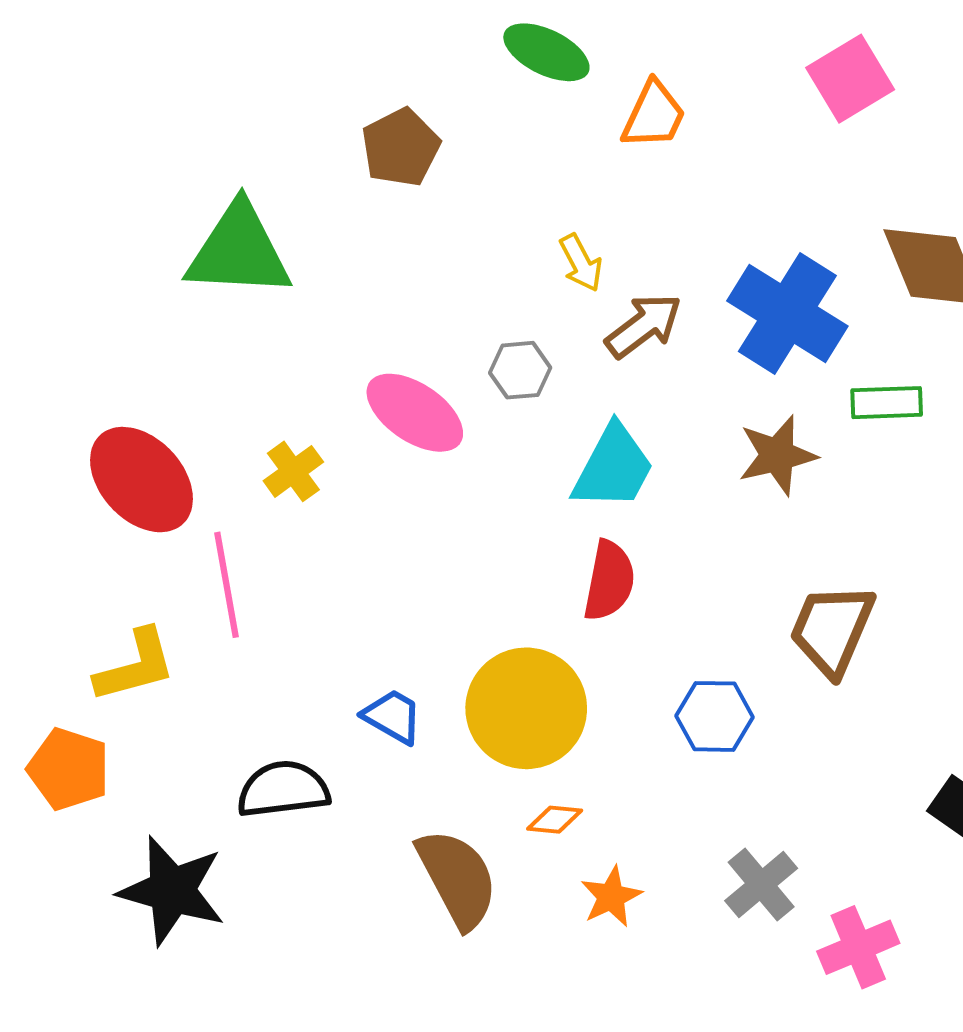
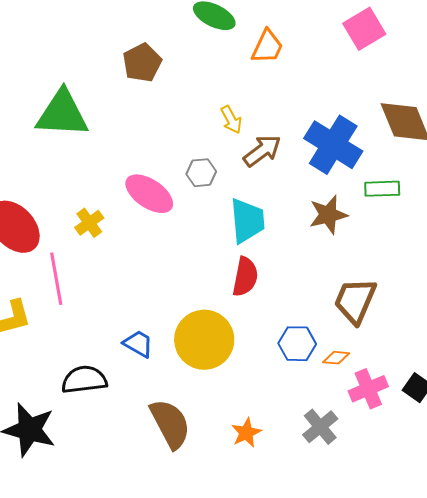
cyan trapezoid: (613, 467) -> (247, 221), turned -33
orange diamond: (555, 820) -> (336, 358), moved
pink cross: (858, 947) -> (368, 389), moved

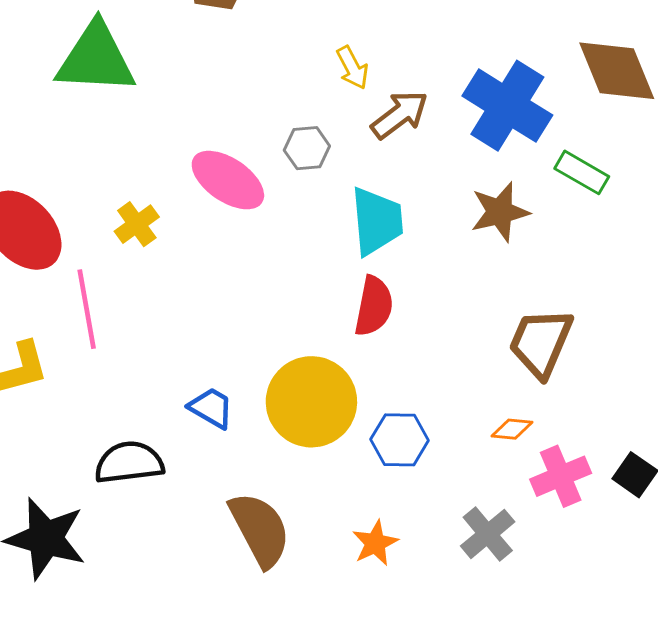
green rectangle: (382, 189) -> (582, 172), turned 32
blue hexagon: (297, 344) -> (400, 440), moved

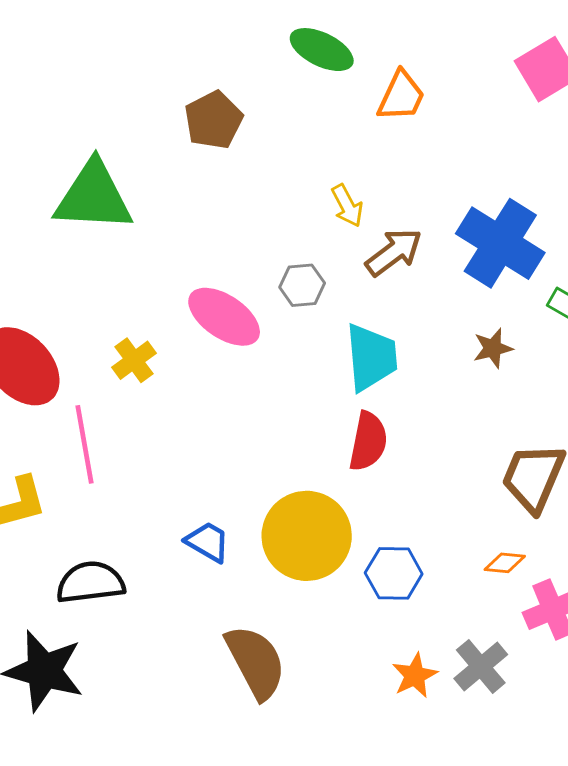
brown star: (500, 212) -> (493, 348), size x0.7
black semicircle: (129, 463) -> (90, 582), moved
orange star: (375, 543) -> (415, 675), moved

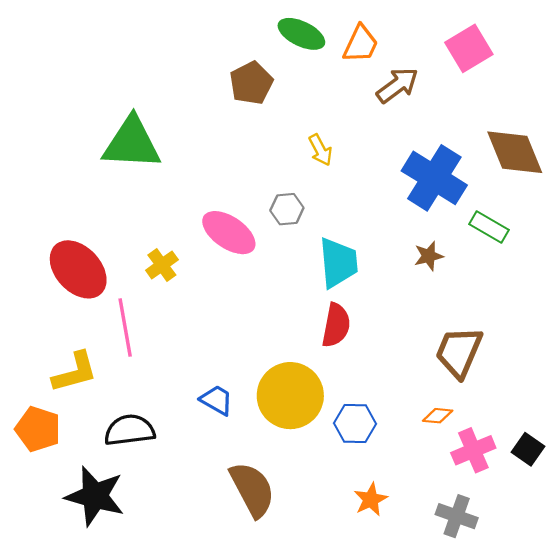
orange trapezoid: (401, 96) -> (361, 44), moved
brown pentagon: (214, 120) -> (251, 83), moved
brown arrow: (394, 252) -> (397, 85), moved
gray cross: (481, 666) -> (457, 516), moved, turned -30

